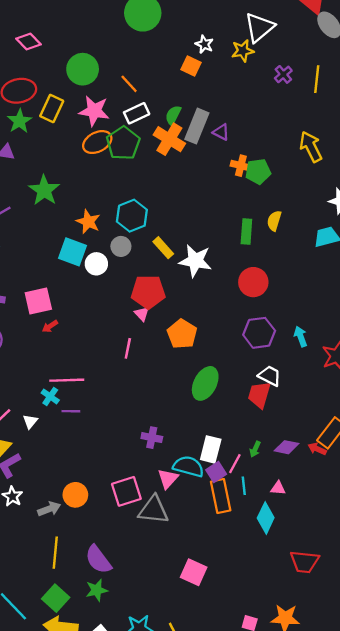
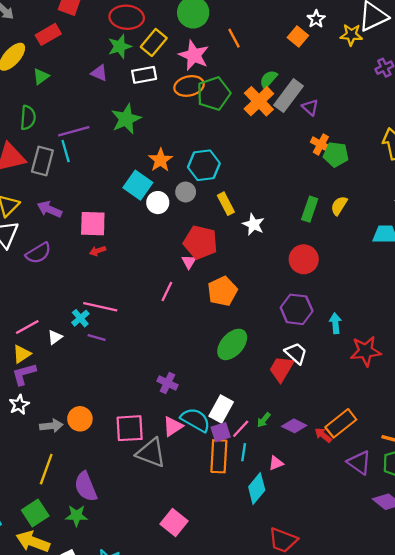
white rectangle: (137, 113) -> (144, 75), moved
white star: (195, 261) -> (253, 224), size x0.7
pink triangle: (278, 488) -> (276, 463), turned -42

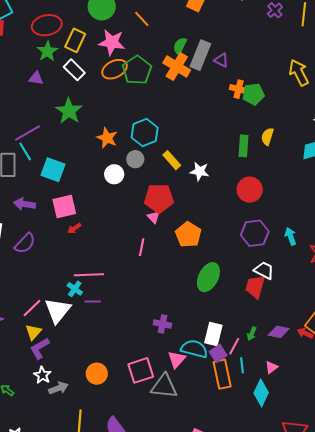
white rectangle: (144, 75) -> (74, 70), turned 70
cyan square: (138, 185) -> (53, 170), moved
white triangle: (55, 337) -> (58, 310), size x2.0
gray arrow: (51, 426) -> (58, 388), moved

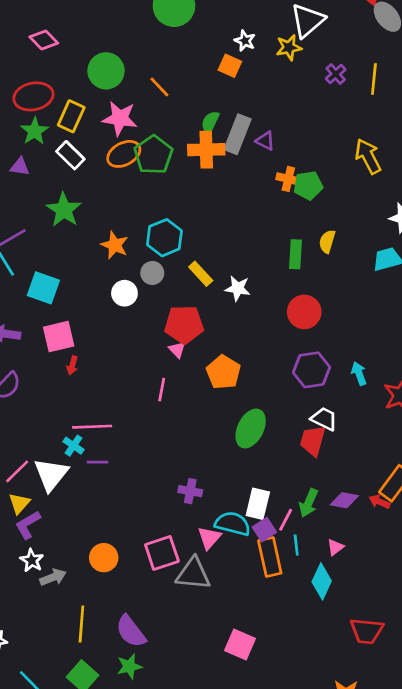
orange cross: (177, 66) -> (206, 150), turned -32
red arrow: (74, 228) -> (72, 365), turned -40
green arrow: (252, 334) -> (309, 503), size x1.5

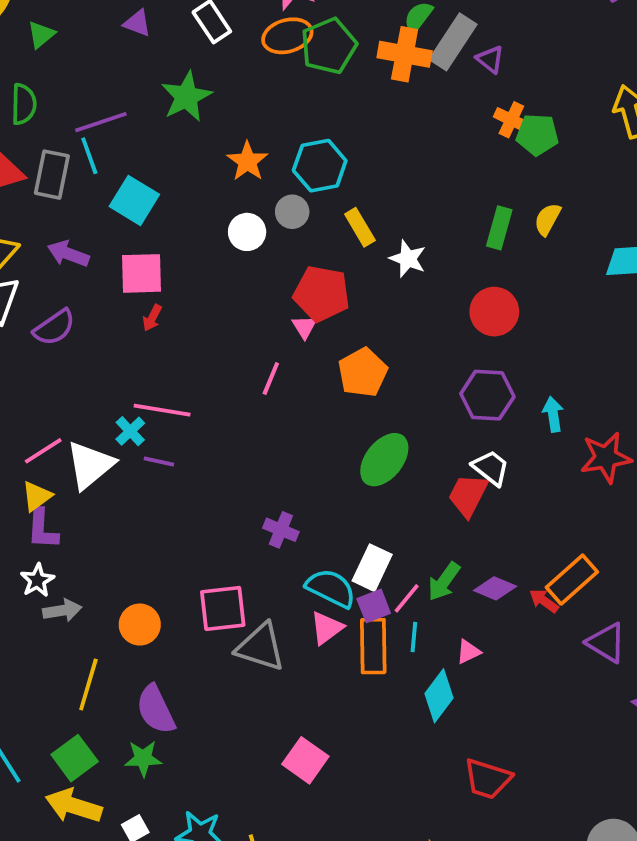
purple L-shape: (28, 525) -> (42, 529), turned -68
pink triangle: (209, 538) -> (327, 628), moved
orange circle: (104, 558) -> (140, 625), moved

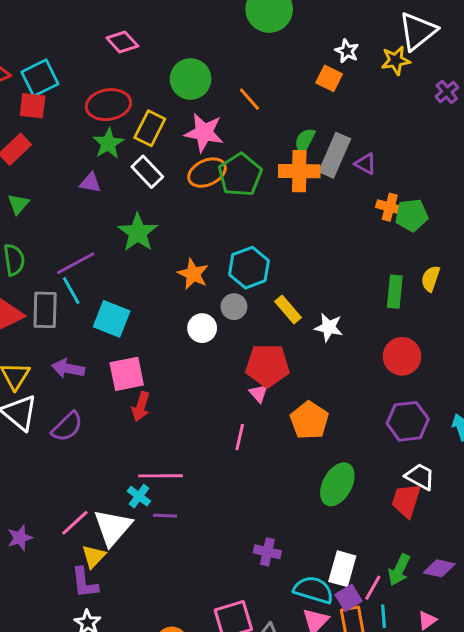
red arrow: (152, 318) -> (141, 407), size x1.4
yellow triangle: (37, 496) -> (94, 556), moved

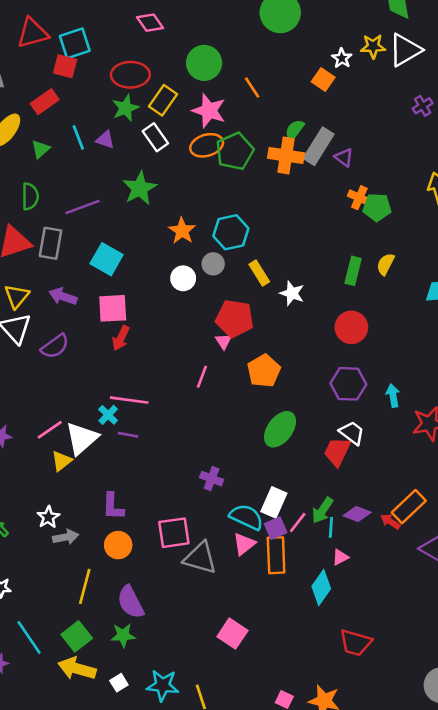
yellow star: (396, 60) -> (373, 46), moved
cyan line: (71, 291) -> (78, 137), moved
purple L-shape: (85, 583) -> (113, 506), moved
cyan line: (383, 616) -> (331, 527), moved

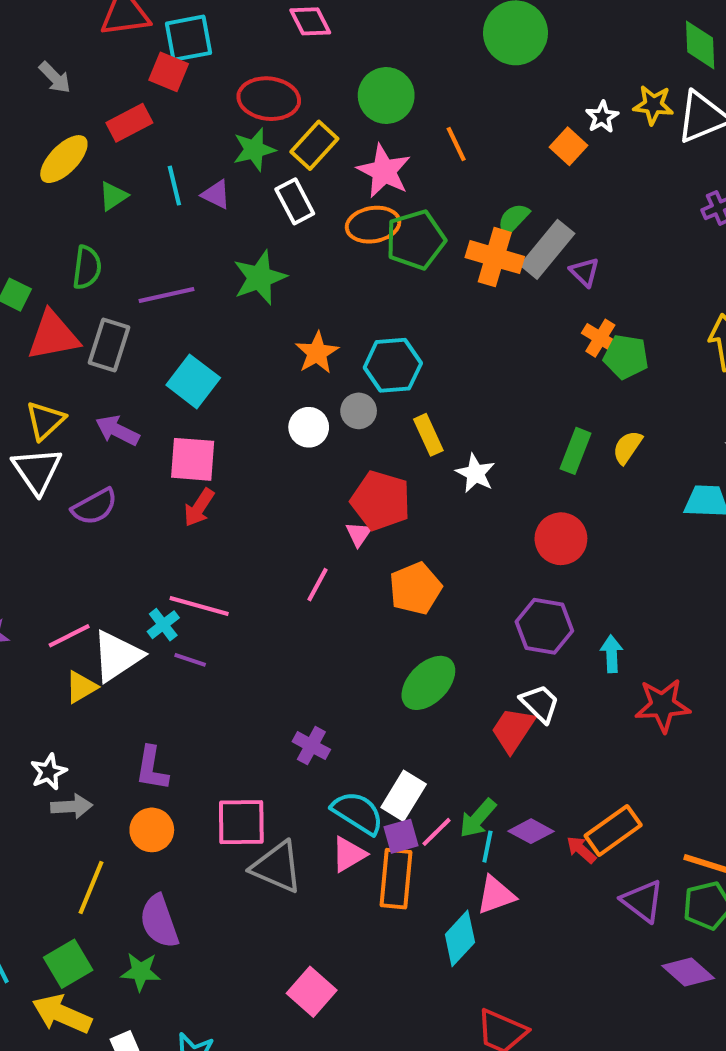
pink triangle: (340, 557) -> (496, 895), size x1.5

